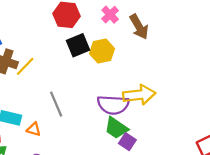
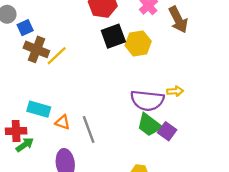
yellow arrow: (139, 95) -> (175, 91), size x0.5
gray line: (56, 104) -> (89, 130), moved
purple square: (127, 142) -> (167, 131), moved

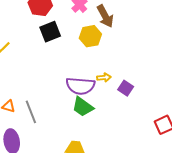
yellow hexagon: (138, 43) -> (90, 36), moved
purple square: (167, 131) -> (126, 88), moved

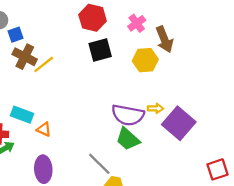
purple square: (126, 88) -> (179, 123), size x1.8
gray line: (31, 112) -> (99, 164), moved, turned -30

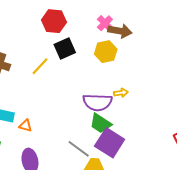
pink cross: (137, 23) -> (105, 23), moved
brown arrow: (164, 39) -> (120, 31), turned -50
yellow line: (44, 64) -> (40, 66), moved
purple square: (179, 123) -> (110, 143), moved

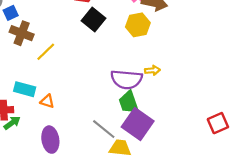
black square: (65, 49) -> (94, 20), turned -30
yellow line: (40, 66) -> (46, 52), moved
green trapezoid: (101, 123) -> (129, 102), turned 35

